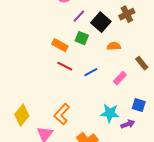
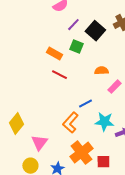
orange semicircle: (114, 46) -> (101, 71), moved
blue line: (91, 72) -> (85, 104), moved
orange L-shape: (62, 114) -> (70, 123), moved

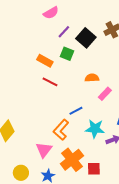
pink triangle: (39, 143) -> (44, 150), moved

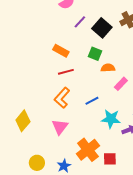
green square: (67, 54) -> (95, 54), moved
red line: (50, 82) -> (66, 72), turned -42
orange L-shape: (61, 130) -> (62, 98), moved
pink triangle: (44, 150) -> (60, 127), moved

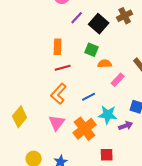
orange rectangle: (61, 51) -> (58, 47), turned 63
orange cross: (88, 150) -> (85, 129), moved

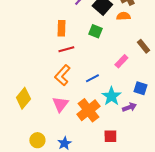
orange semicircle: (105, 64) -> (123, 16), moved
cyan star: (108, 115) -> (111, 96), turned 30

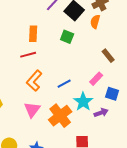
orange semicircle: (123, 16) -> (95, 22), turned -72
brown rectangle: (143, 46) -> (108, 56), moved
red line: (66, 49) -> (28, 55), moved
pink rectangle: (121, 61) -> (96, 79), moved

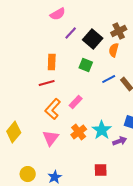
pink rectangle: (96, 79) -> (76, 102), moved
blue line: (64, 84) -> (109, 79), moved
orange cross: (60, 116) -> (79, 132), moved, size x0.7

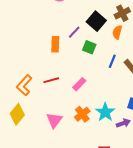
purple line: (71, 33) -> (74, 32), moved
blue line: (109, 79) -> (112, 61), turned -40
red line: (47, 83) -> (51, 80), moved
orange L-shape: (53, 109) -> (24, 85), moved

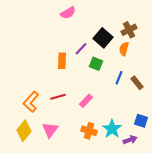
orange cross: (82, 114) -> (89, 131), turned -35
pink triangle: (54, 120) -> (50, 130), moved

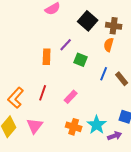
brown cross: (129, 30) -> (114, 26), turned 35
black square: (103, 38) -> (88, 21), moved
red line: (58, 97) -> (43, 93), turned -56

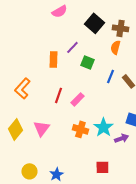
red line: (43, 93) -> (58, 95), moved
orange L-shape: (16, 98) -> (22, 88), moved

